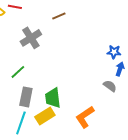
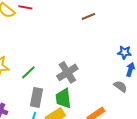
brown line: (59, 16) -> (88, 16), moved
gray cross: (31, 38) -> (67, 72), moved

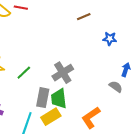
blue star: (124, 52) -> (110, 39), moved
gray rectangle: (36, 97) -> (43, 98), moved

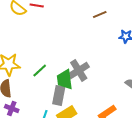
green trapezoid: (59, 99) -> (65, 79), moved

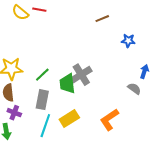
gray rectangle: (59, 95) -> (42, 100), moved

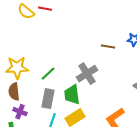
brown line: (102, 19) -> (108, 47), moved, turned 32
green trapezoid: (67, 84) -> (72, 95), moved

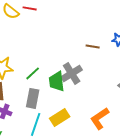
green trapezoid: (72, 95) -> (57, 81), moved

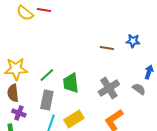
gray cross: (72, 73) -> (109, 88), moved

